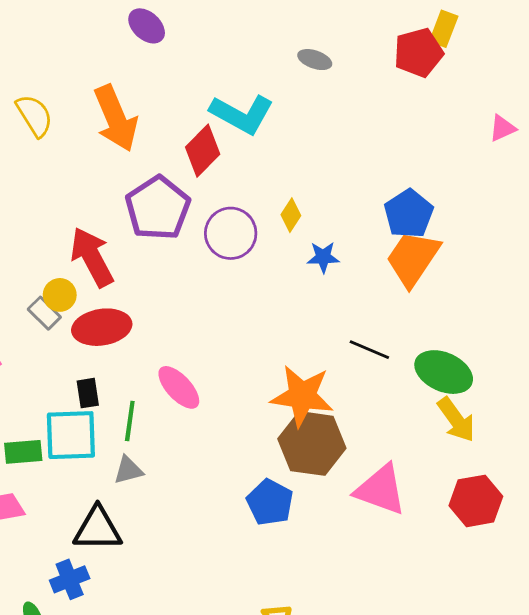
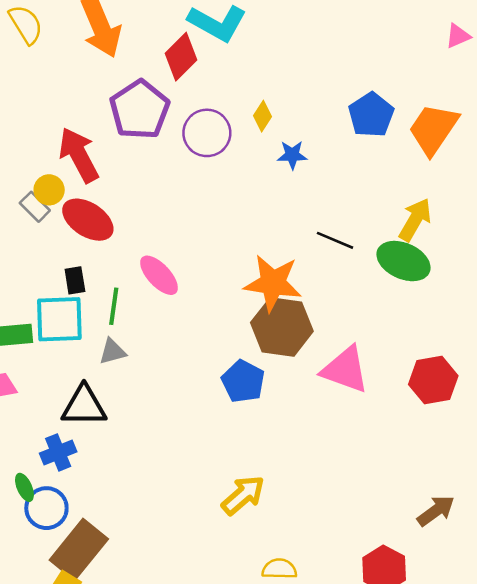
orange trapezoid: (413, 259) -> (433, 129), moved
red ellipse: (102, 327) -> (88, 220), turned 42
yellow arrow: (456, 420) -> (415, 220), moved, turned -114

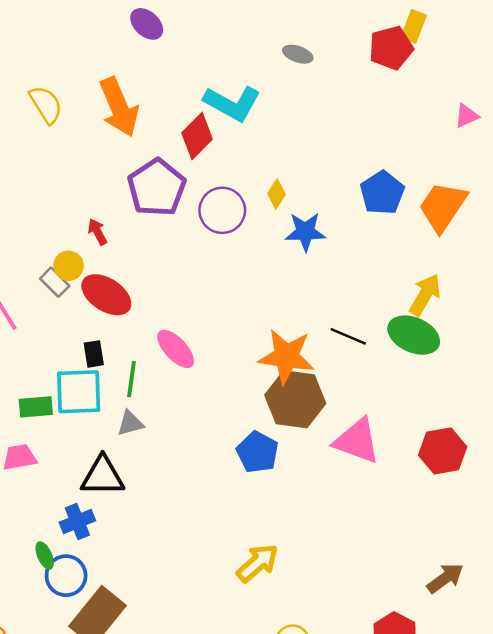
red arrow: (79, 155) -> (98, 232), size x0.5
blue star: (292, 155) -> (305, 232), size x1.4
black line: (335, 240) -> (348, 336), moved

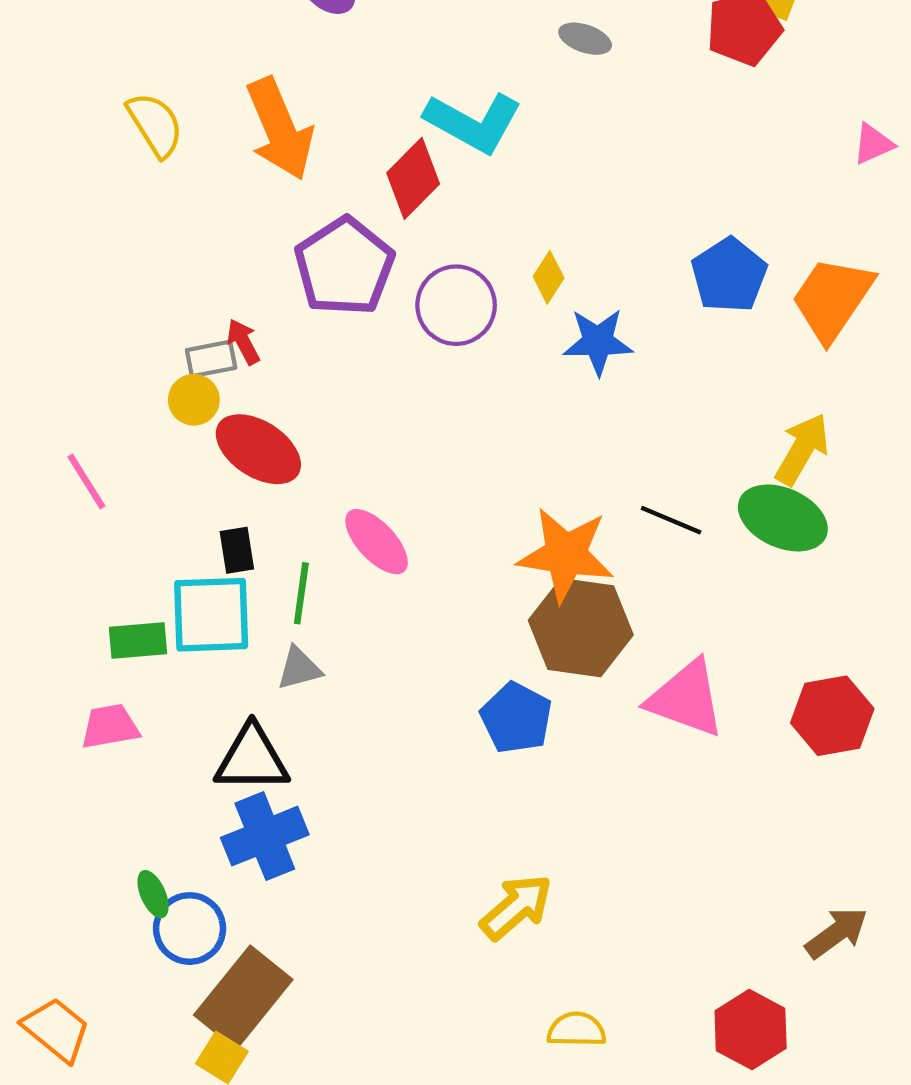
gray rectangle: (55, 282) -> (211, 359), moved, turned -56
blue cross: (77, 521) -> (265, 836), moved, size x1.4

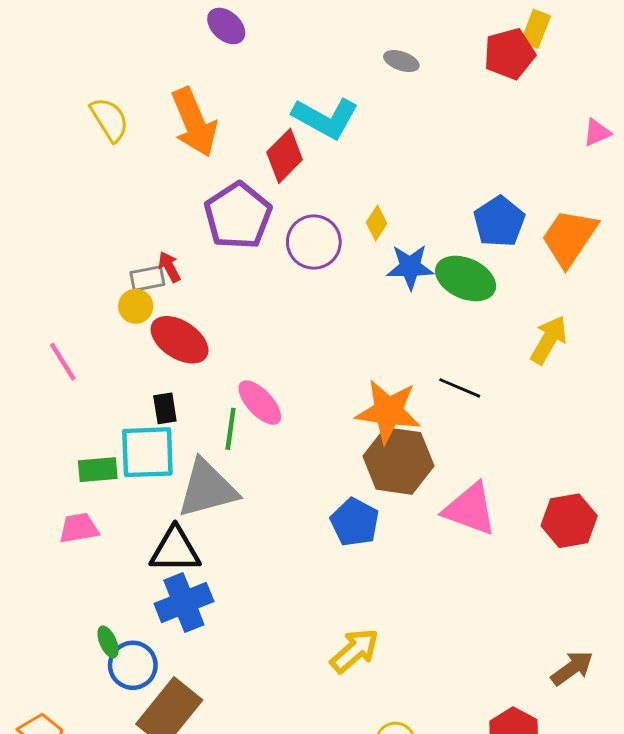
green ellipse: (783, 518) -> (466, 278), moved
green line: (301, 593) -> (231, 429), moved
gray triangle: (299, 668) -> (207, 489), size x2.0

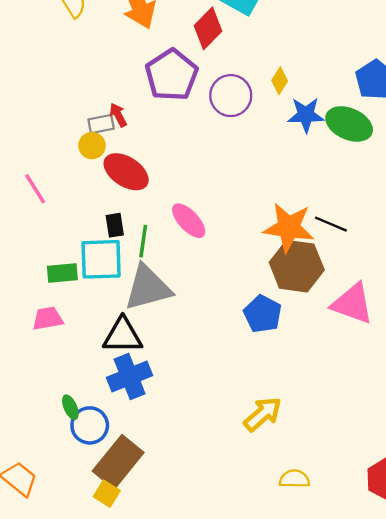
black line: (460, 388) -> (331, 224), moved
green line: (231, 429) -> (143, 241), moved

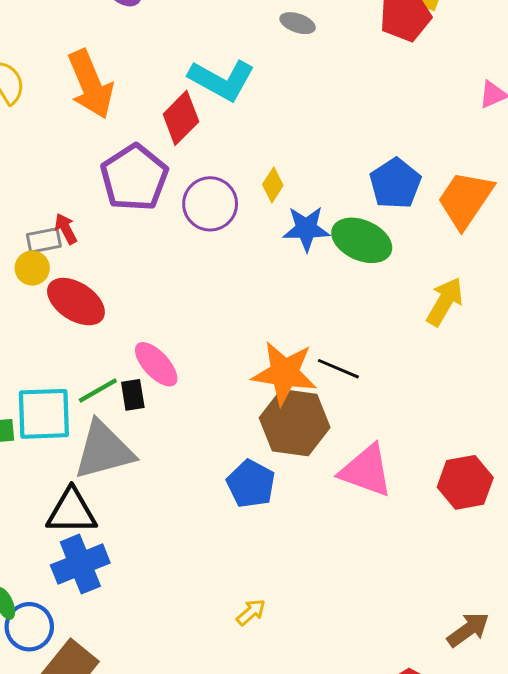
black rectangle: (115, 225) -> (133, 395), moved
green line: (143, 241) -> (98, 391), turned 52
yellow arrow: (263, 414) -> (251, 612), size x0.6

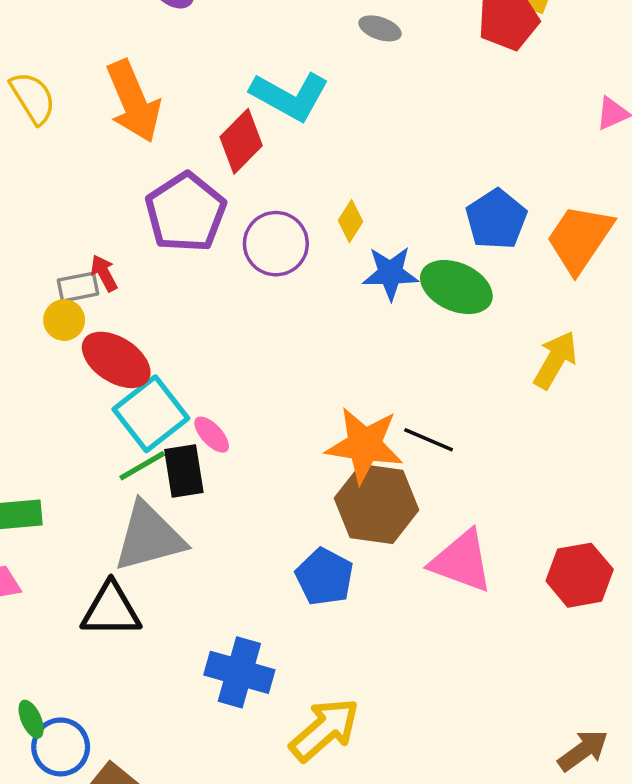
pink ellipse: (156, 364) -> (212, 435), size x0.7
black rectangle: (133, 395) -> (184, 471), size x1.4
cyan square: (44, 414) -> (151, 414), moved, turned -36
blue cross: (80, 564) -> (239, 672), moved, turned 38
yellow arrow: (251, 612) -> (324, 730), size x2.0

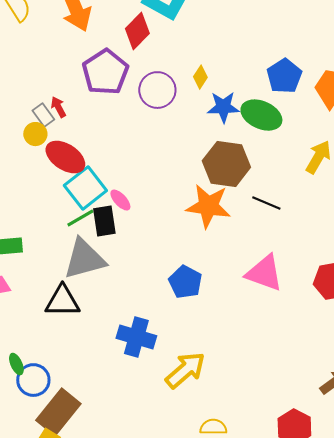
gray rectangle: (78, 287) -> (43, 115), turned 65
black line: (429, 440) -> (266, 203), moved
brown hexagon: (377, 504) -> (226, 164), moved

